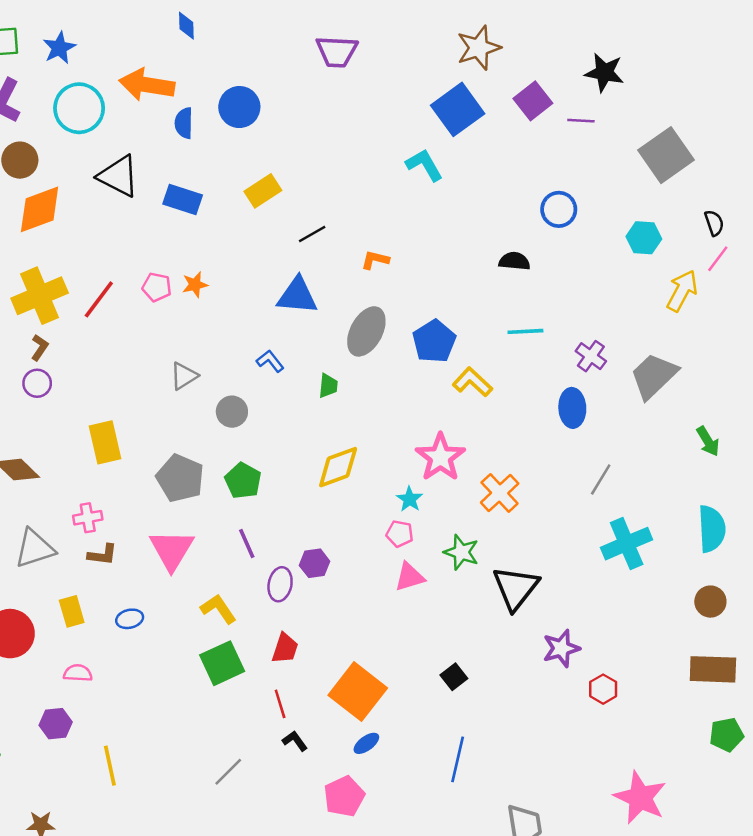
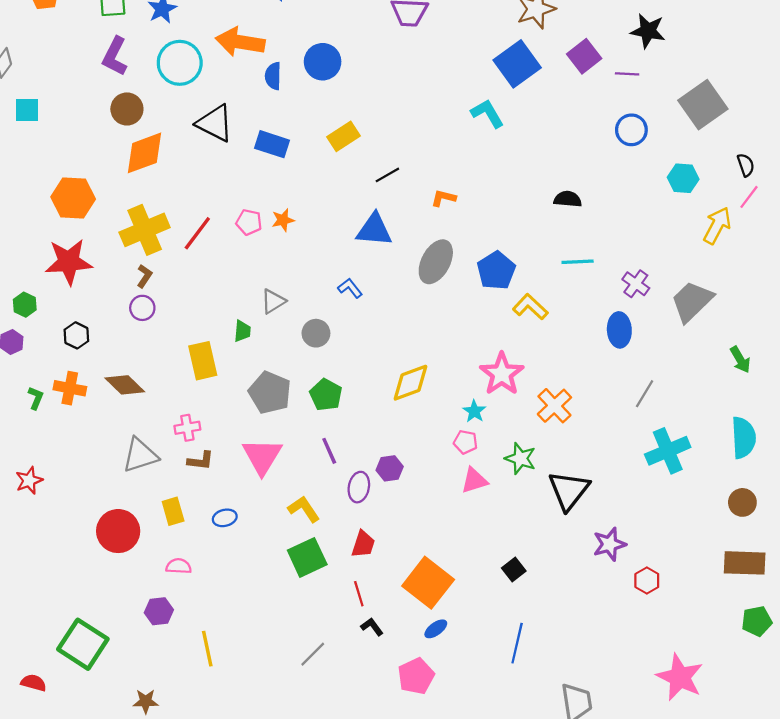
blue circle: (559, 209) -> (631, 130), moved
green trapezoid: (328, 386) -> (242, 331), moved

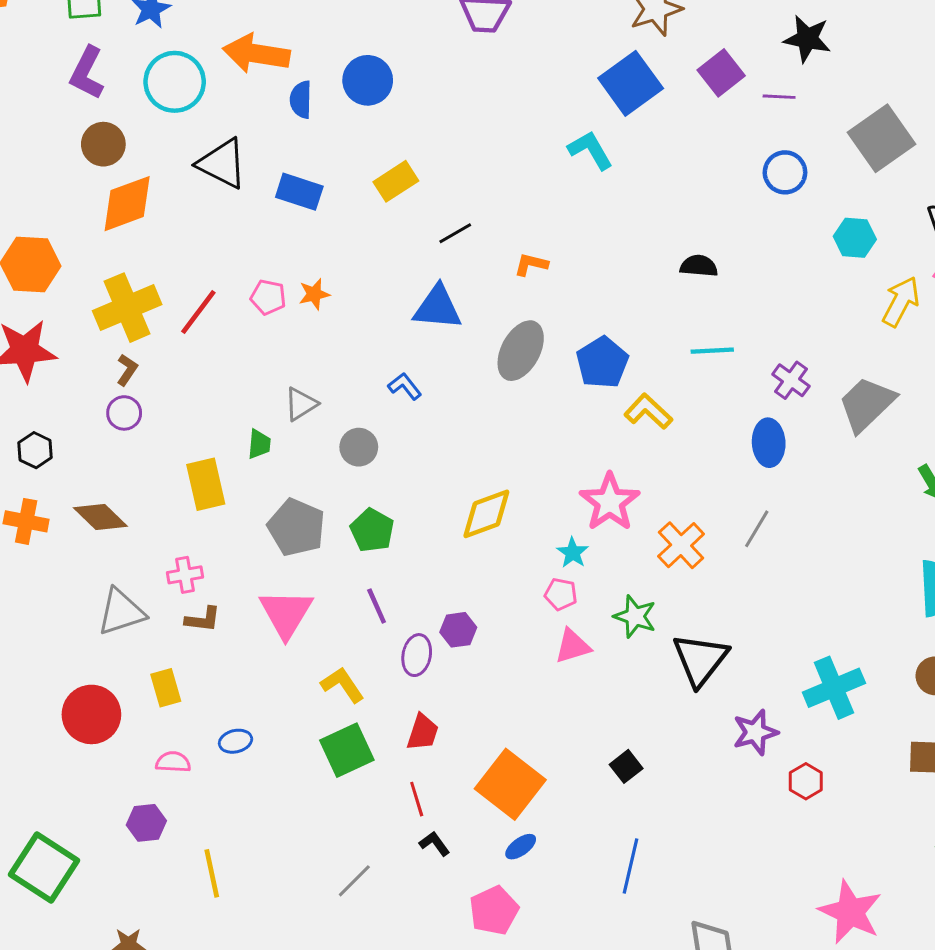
gray line: (645, 394) -> (757, 529), moved
cyan cross: (668, 451) -> (834, 688), moved
blue ellipse: (225, 518) -> (235, 741), moved

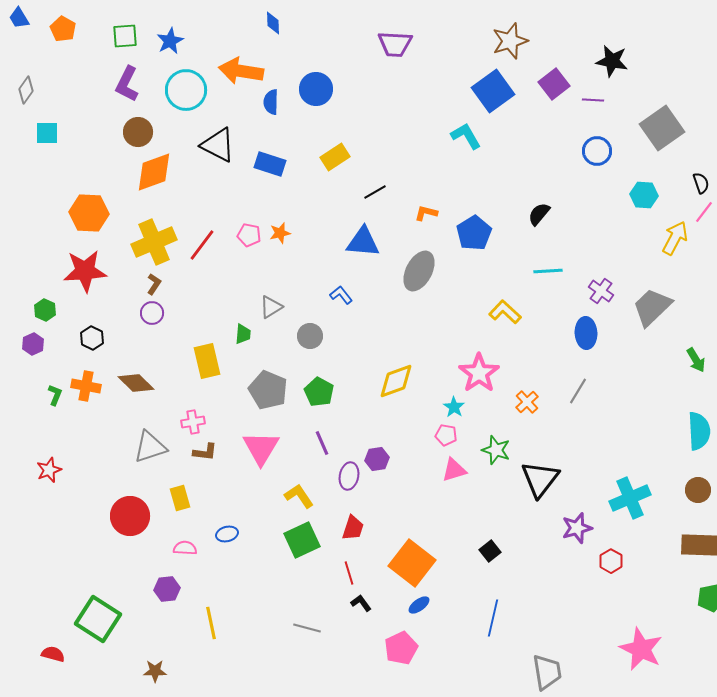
black semicircle: (699, 266) -> (539, 214), turned -55
blue pentagon: (602, 362) -> (474, 233), moved
orange cross: (681, 545) -> (527, 402), size x0.7
gray line: (354, 881) -> (307, 628), turned 60

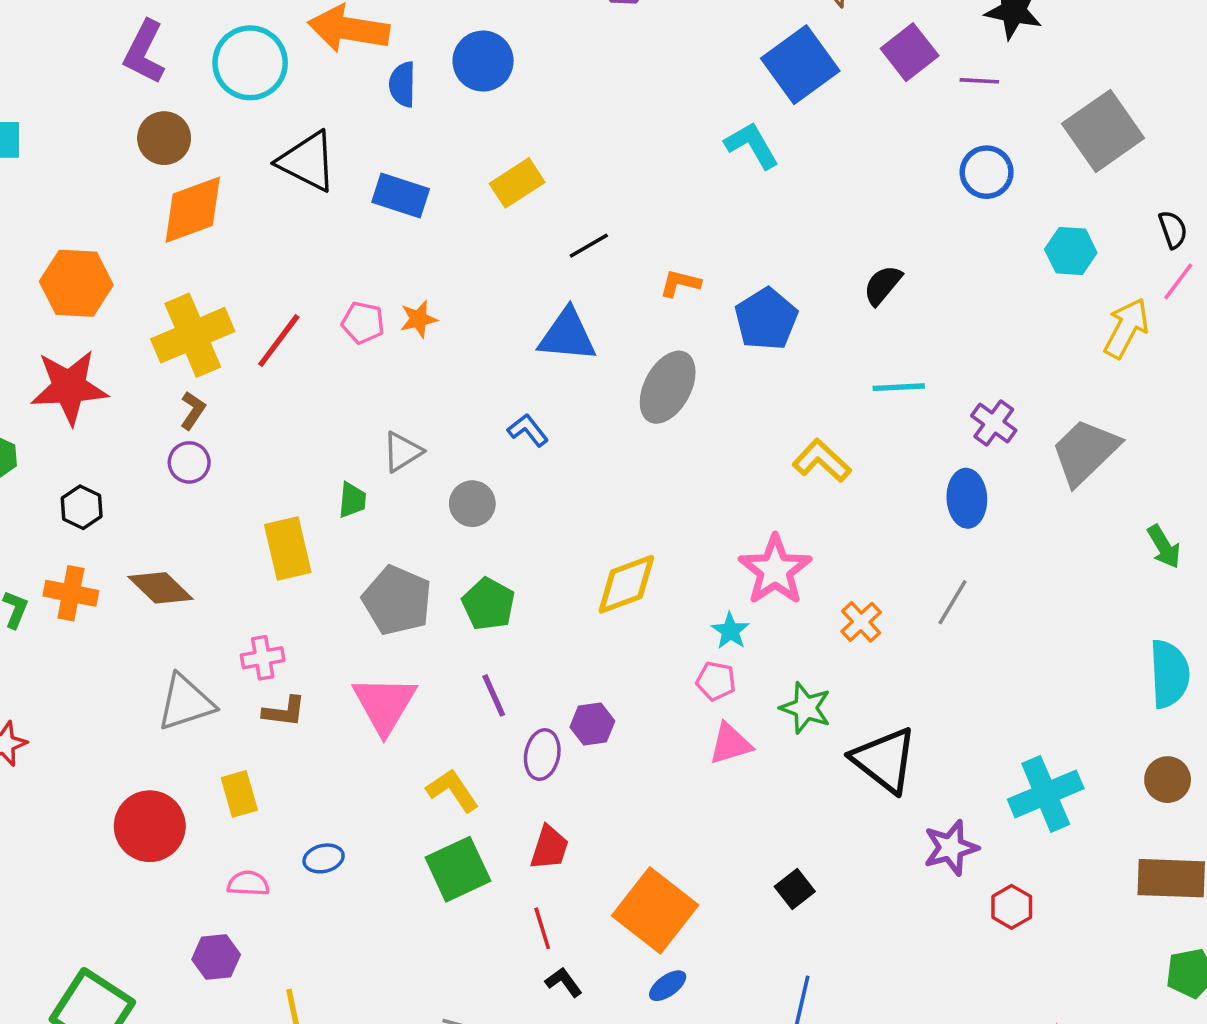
black triangle: (540, 479) -> (884, 760), turned -30

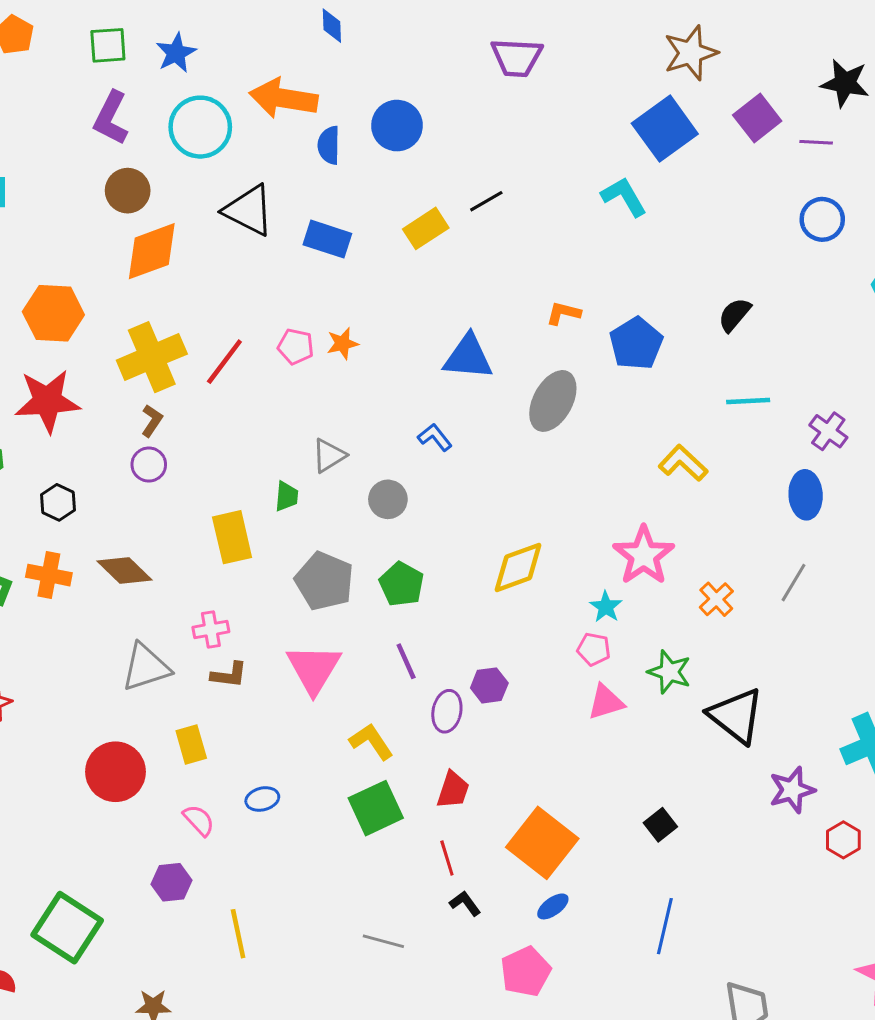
black line: (589, 246) -> (486, 201), moved
pink semicircle: (248, 884) -> (199, 820), turned 44

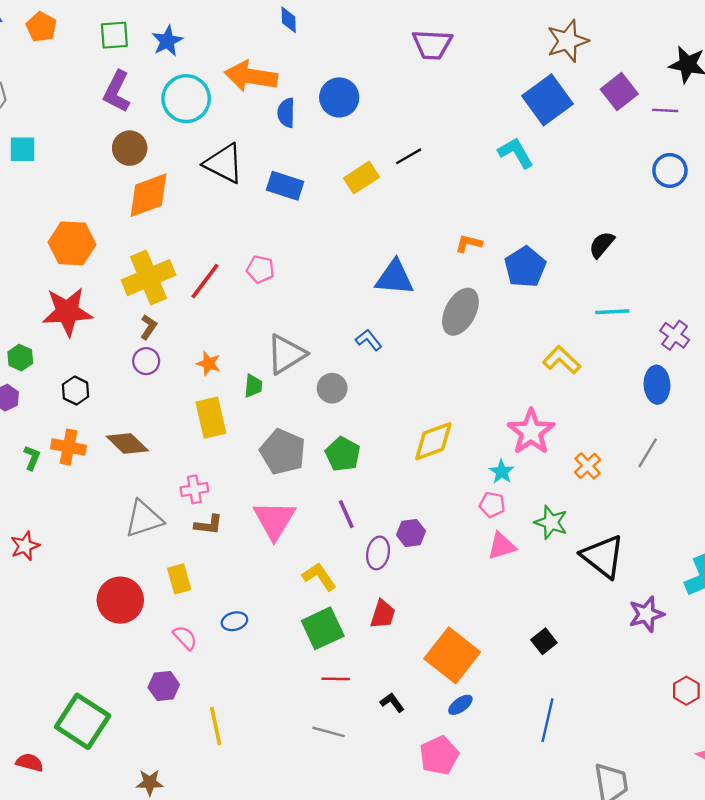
orange star: (343, 343) -> (209, 363), moved, turned 30
gray triangle: (329, 455) -> (286, 354), size x1.5
red hexagon: (843, 840) -> (686, 691), moved
red line: (447, 858) -> (336, 679), moved, turned -72

